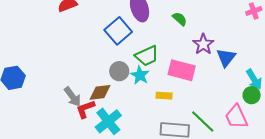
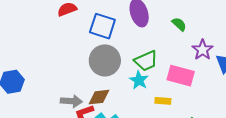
blue square: (118, 31) -> (102, 26), moved, turned -32
gray circle: (119, 71) -> (105, 60), moved, size x1.6
gray arrow: (73, 97) -> (71, 101), turned -50

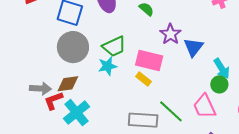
cyan star: (139, 80) -> (108, 66), turned 30
yellow rectangle: (163, 101) -> (144, 79), moved, turned 35

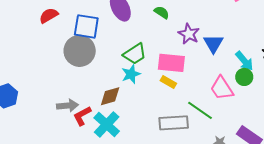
gray circle: (73, 47) -> (80, 51), moved
brown diamond: (68, 84) -> (110, 96), moved
pink trapezoid: (204, 106) -> (222, 88), moved

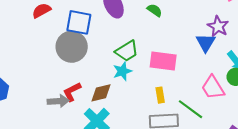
purple star: (189, 34) -> (218, 26), moved
yellow rectangle: (168, 82) -> (160, 95), moved, turned 49
red L-shape: (82, 116) -> (72, 92), moved

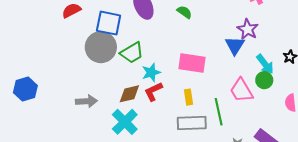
green trapezoid: (127, 51) -> (132, 53), moved
red L-shape: (72, 92) -> (153, 91), moved
green line: (191, 109) -> (219, 112), turned 40

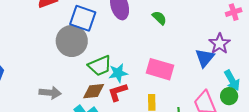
green trapezoid: (132, 53) -> (100, 66), moved

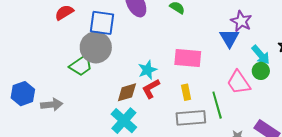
green trapezoid: (100, 66) -> (81, 65), moved
gray arrow: (50, 93) -> (52, 105), moved

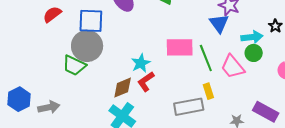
cyan arrow: (261, 55) -> (252, 37), turned -50
green trapezoid: (81, 65) -> (74, 65), turned 65
yellow rectangle: (186, 92) -> (208, 91), moved
green line: (217, 105) -> (206, 58), moved

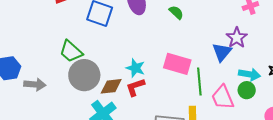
gray circle: (87, 46) -> (84, 75), moved
cyan star: (141, 63) -> (135, 68), turned 30

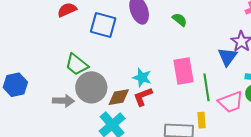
pink rectangle: (177, 64) -> (183, 71), turned 68
gray arrow: (35, 84) -> (63, 101), moved
pink trapezoid: (223, 97) -> (231, 102), turned -84

